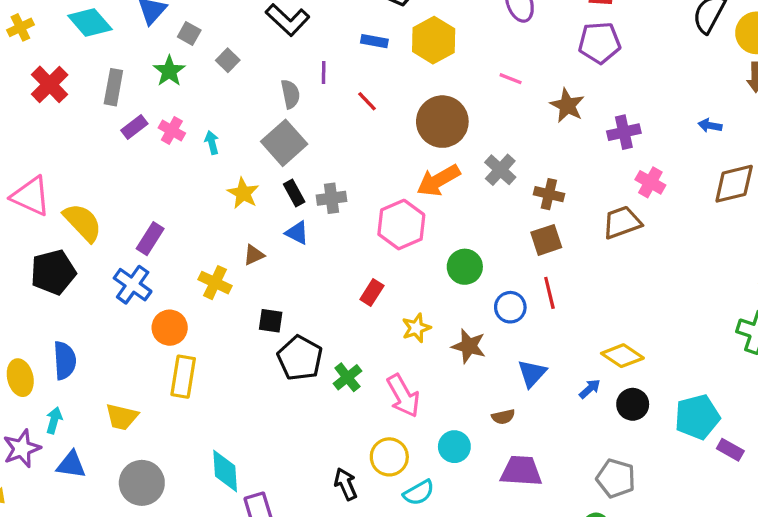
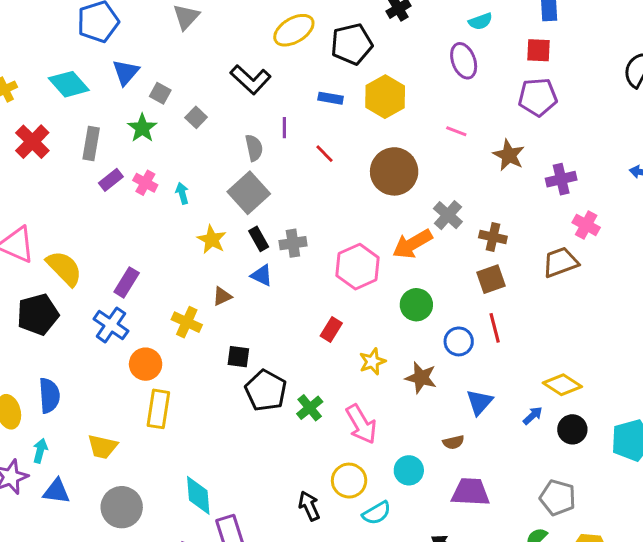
orange arrow: (438, 180) -> (412, 244), moved

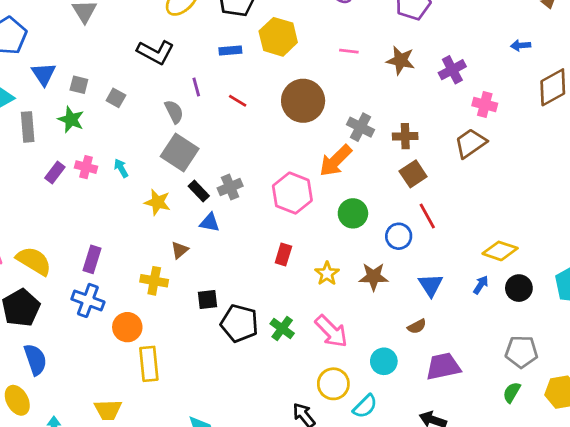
gray rectangle: (91, 143) -> (28, 127), moved
blue semicircle: (49, 395) -> (35, 360), moved

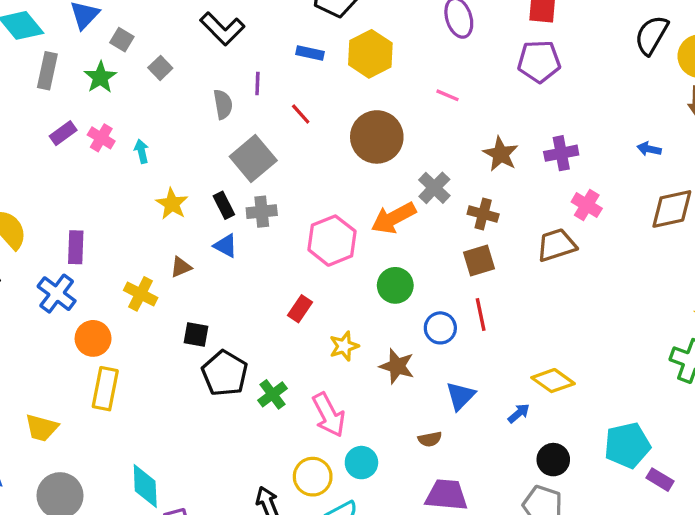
brown star: (401, 60) -> (501, 154), moved
gray square: (180, 152) -> (253, 158), moved
purple rectangle: (92, 259) -> (76, 247), turned -32
black circle: (519, 288) -> (553, 460), moved
cyan circle: (384, 361) -> (361, 463), moved

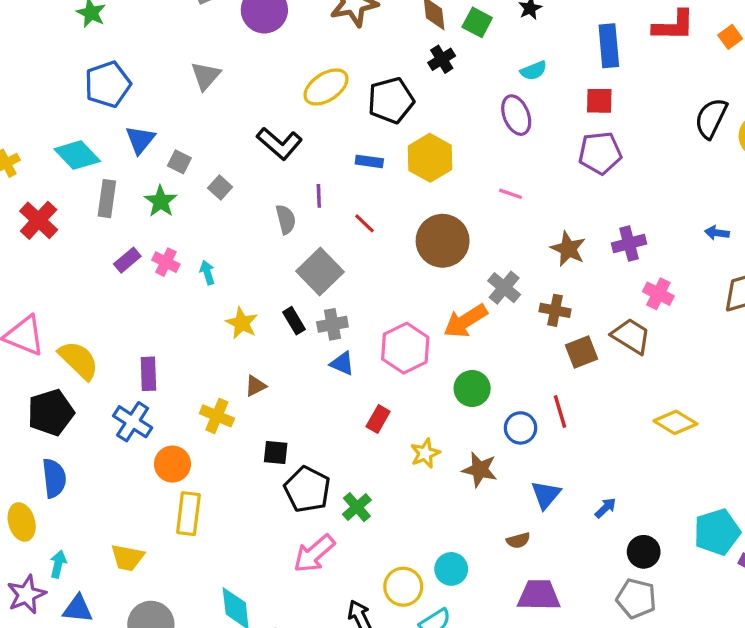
brown trapezoid: (556, 245) -> (631, 336), turned 54
blue triangle: (226, 246) -> (342, 363), moved
brown square: (479, 261) -> (581, 352), moved
yellow diamond: (553, 381) -> (675, 422), moved
pink arrow: (329, 415) -> (314, 554), moved, turned 81

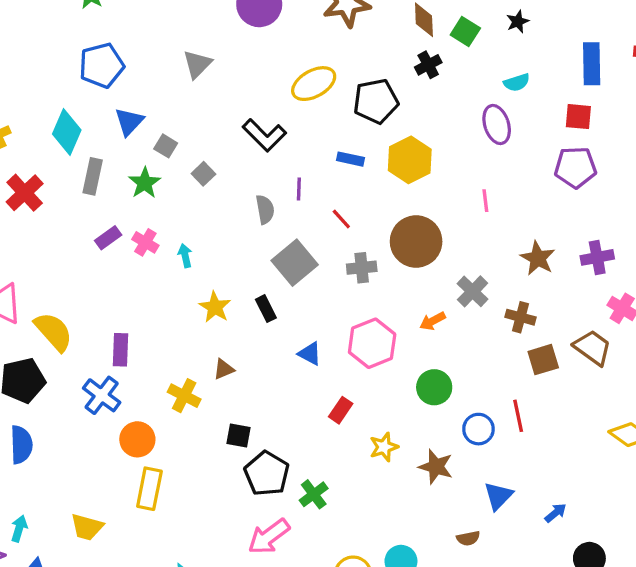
cyan diamond: (77, 155) -> (67, 132), turned 63
pink line: (511, 194) -> (485, 201), turned 60
orange arrow: (465, 321) -> (433, 321), size x0.6
gray cross: (332, 324) -> (362, 268), moved

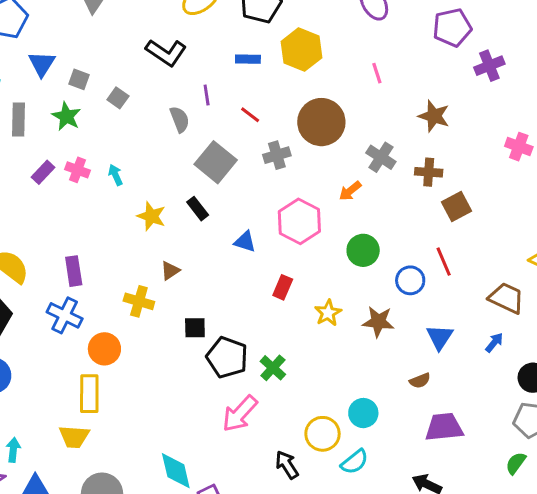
purple cross: (597, 257) -> (489, 66), moved
brown trapezoid: (593, 348) -> (506, 298), moved
yellow rectangle: (149, 489) -> (89, 394), moved

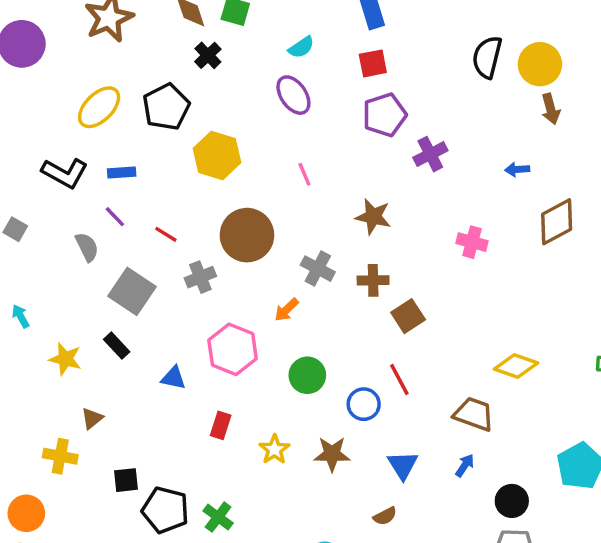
blue rectangle: (248, 59) -> (122, 173), moved
purple line: (207, 95) -> (115, 217), turned -30

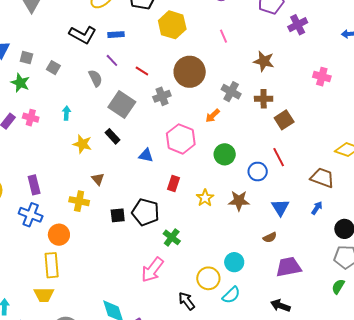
cyan arrow: (21, 316) -> (66, 113), moved, turned 32
brown triangle: (92, 418) -> (98, 179), turned -32
black pentagon: (165, 510) -> (146, 212), moved

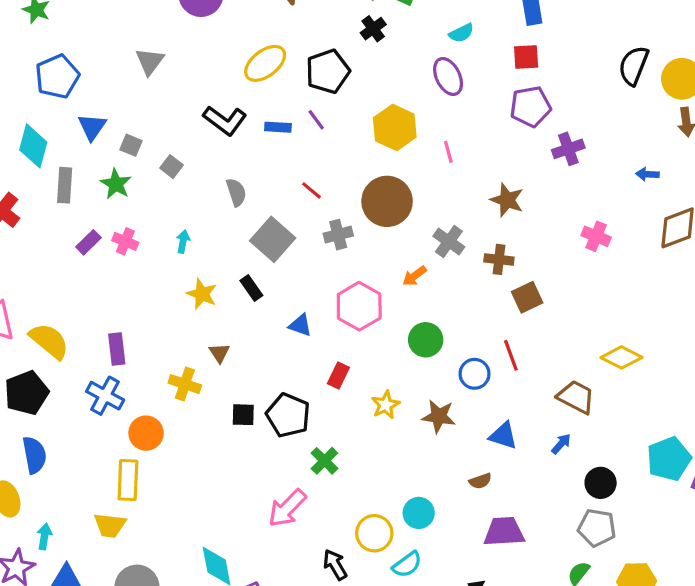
yellow hexagon: (172, 25) -> (395, 127), moved
purple line: (112, 60) -> (316, 120), moved
blue triangle: (280, 207) -> (503, 436), turned -48

